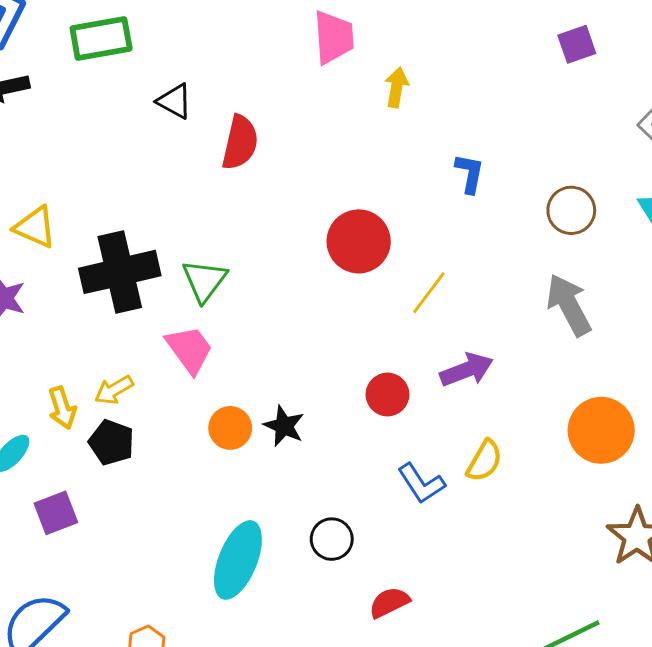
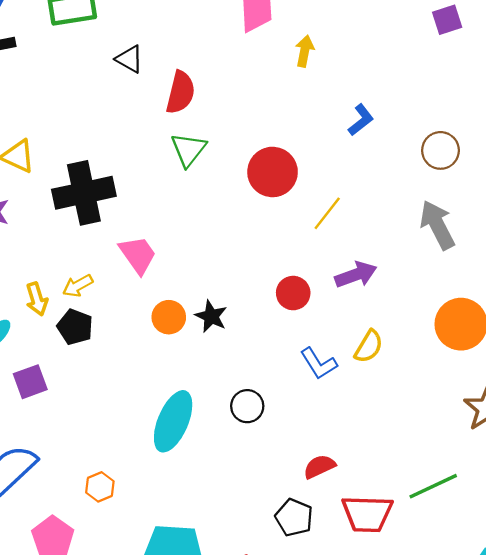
blue L-shape: (470, 173) -> (361, 120), turned 40
green triangle: (204, 281) -> (188, 150), moved
red semicircle: (389, 602) -> (319, 467), moved

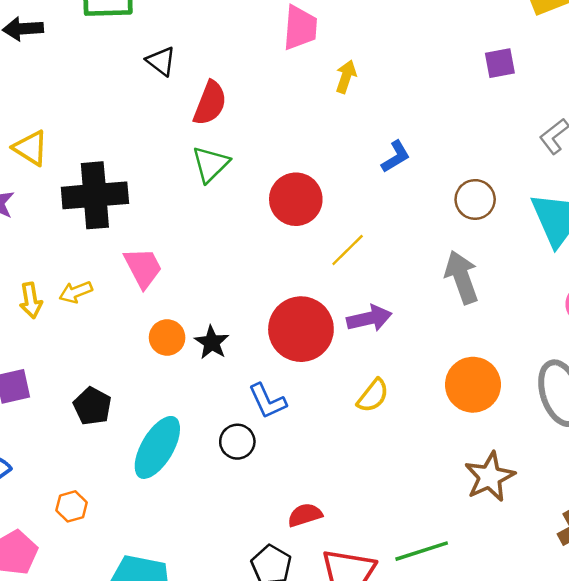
red circle: (293, 293) -> (301, 329), size x1.8
black pentagon: (75, 327) -> (92, 406), moved
blue L-shape: (319, 364) -> (267, 401), moved

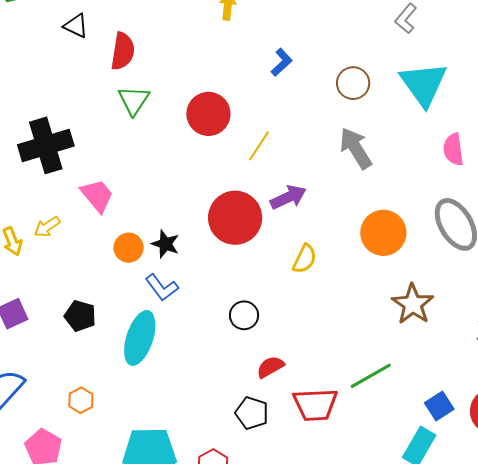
blue L-shape: (267, 401) -> (162, 287), moved
black circle: (237, 442) -> (244, 315), moved

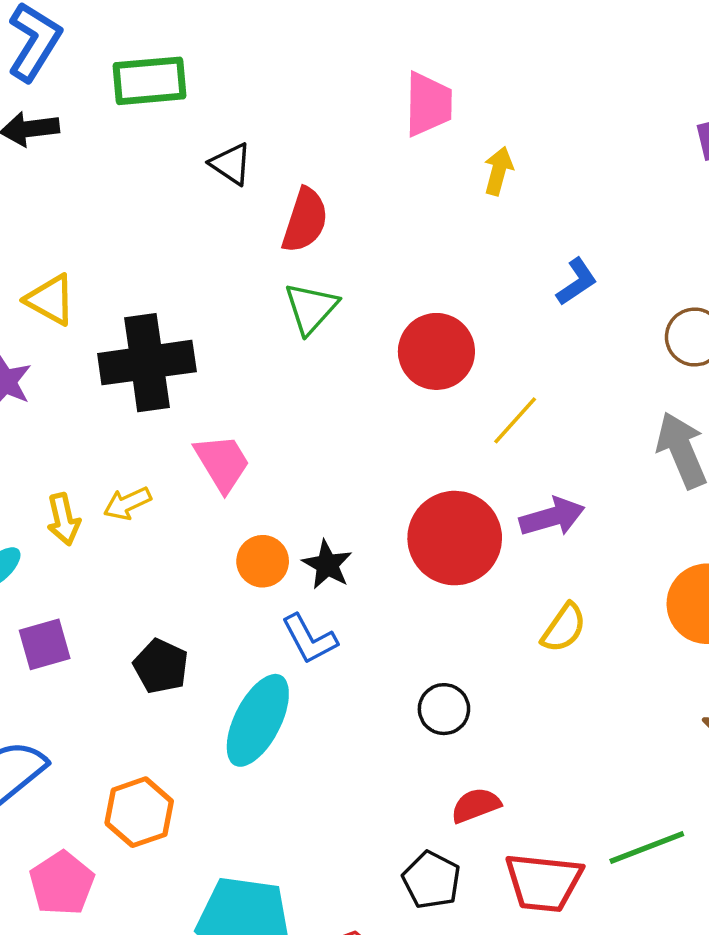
orange hexagon: (81, 400) -> (139, 812), size x1.5

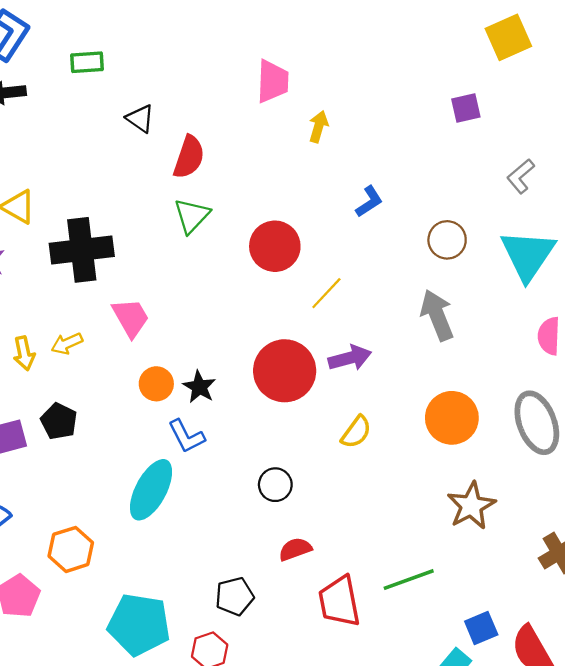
green rectangle: (149, 81) -> (87, 62), size x0.7
black pentagon: (161, 666) -> (59, 421), moved
black pentagon: (432, 880) -> (235, 596), moved, turned 30
red trapezoid: (543, 882) -> (339, 601), turned 72

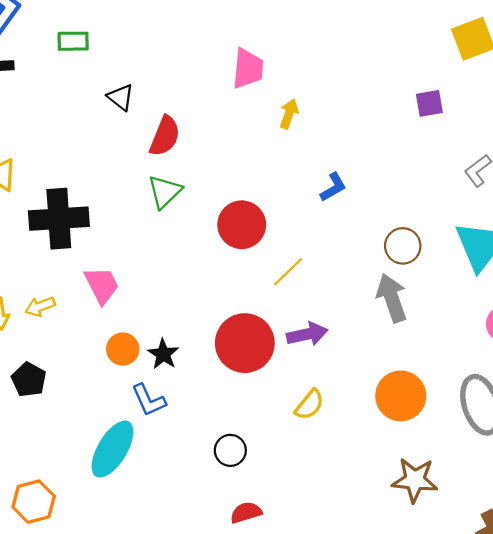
brown circle: (447, 240) -> (403, 246), moved
brown star: (471, 506) -> (415, 480), turned 30

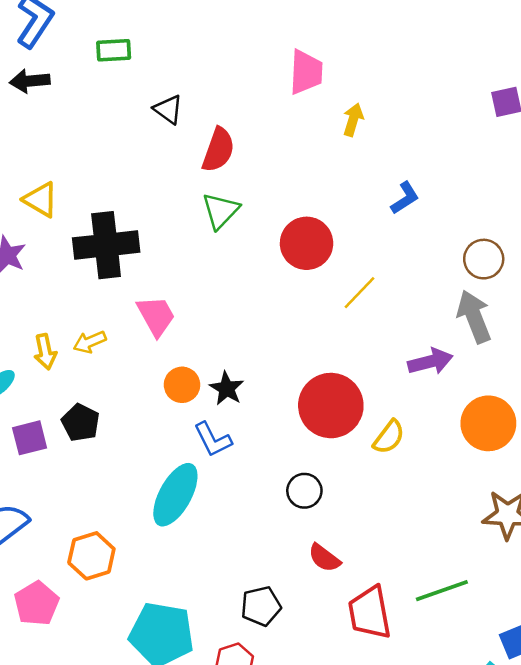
purple arrow: (307, 334) -> (430, 362), moved
red circle: (245, 343) -> (331, 406), moved
red semicircle: (246, 512) -> (324, 558), turned -124

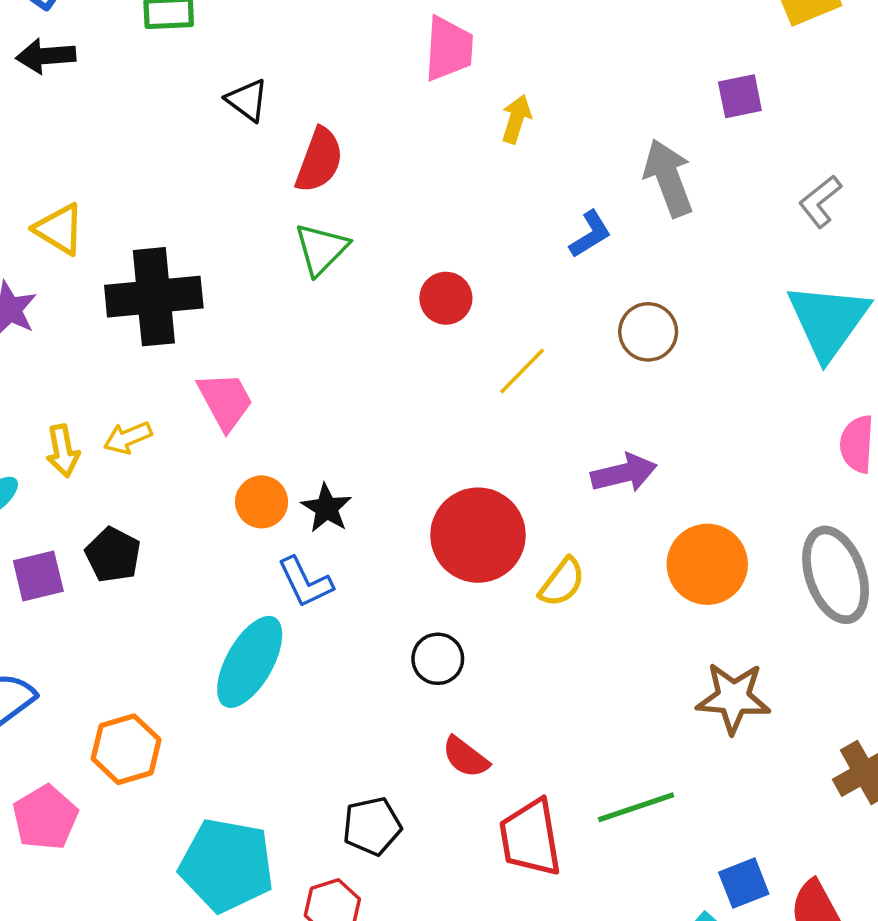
red circle: (307, 243) -> (446, 298), size x0.7
brown circle: (484, 259) -> (648, 332), moved
gray arrow: (474, 317) -> (668, 178), moved

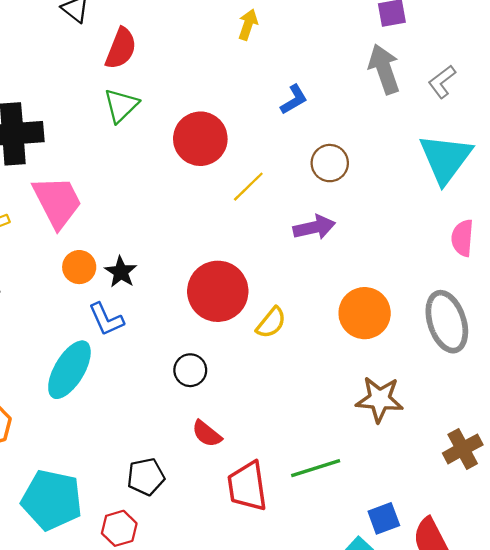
gray arrow: (668, 178) -> (384, 69), moved
red circle: (446, 298) -> (200, 139), size x1.6
pink trapezoid: (225, 401) -> (57, 202), size x1.4
purple arrow: (624, 473) -> (314, 227), moved

